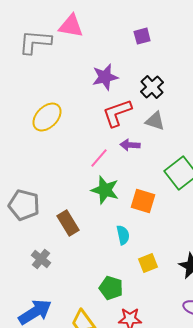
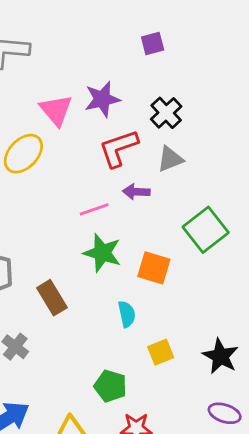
pink triangle: (71, 26) -> (56, 110), moved, turned 40
gray triangle: (155, 121) -> (170, 159), turned -40
pink line: (99, 158) -> (94, 209), turned 30

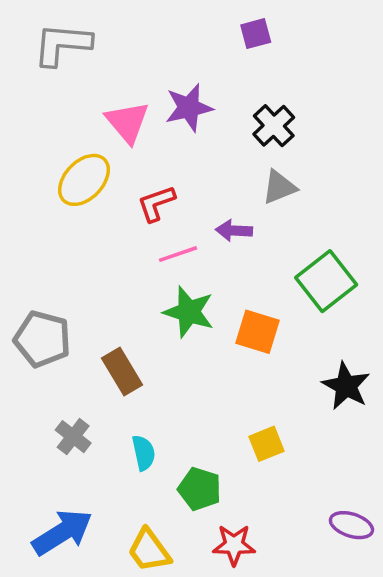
red L-shape: (119, 148) -> (156, 203), moved, size x0.7
cyan semicircle: (127, 314) -> (144, 453), moved
black star: (221, 356) -> (346, 386), moved

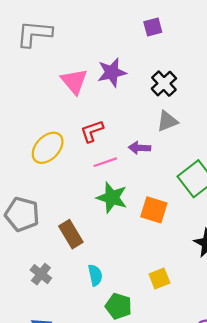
yellow ellipse: (84, 180) -> (48, 148), moved
cyan semicircle: (144, 453) -> (95, 275), moved

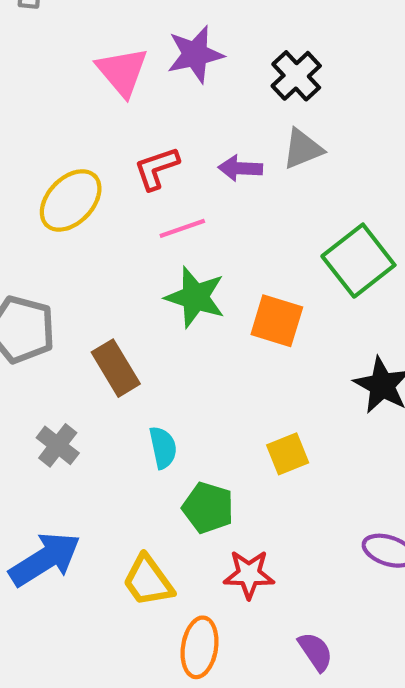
purple arrow: (140, 148) -> (240, 168), moved

